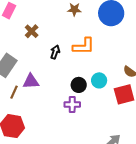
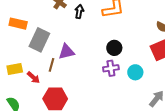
black arrow: (55, 52) -> (79, 12), moved
cyan circle: (99, 80) -> (135, 72), moved

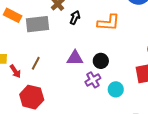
gray rectangle: (39, 40) -> (38, 24), moved, turned 45
purple triangle: (66, 52) -> (75, 58), moved
purple cross: (111, 68) -> (93, 80), turned -35

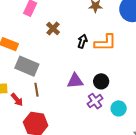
black arrow: (75, 18) -> (82, 41), moved
gray rectangle: (38, 24) -> (27, 66), moved, turned 35
brown line: (36, 63) -> (37, 90), turned -32

